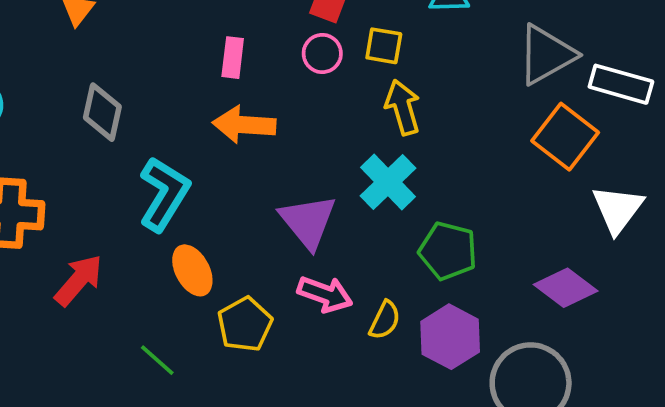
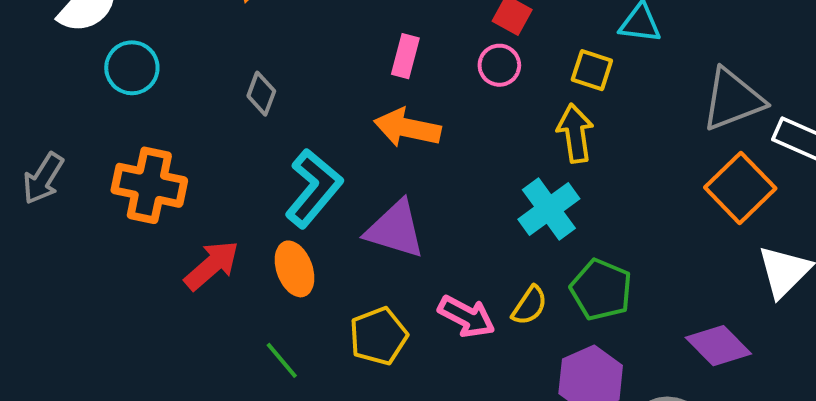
yellow square: (384, 46) -> (592, 70), moved
gray diamond: (102, 112) -> (261, 94), size x0.7
purple triangle: (308, 221) -> (395, 229), moved, turned -42
orange ellipse: (192, 270) -> (294, 269), moved
yellow semicircle: (385, 320) -> (530, 306), moved

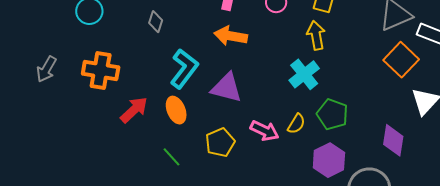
purple diamond: (718, 346) -> (393, 140), turned 56

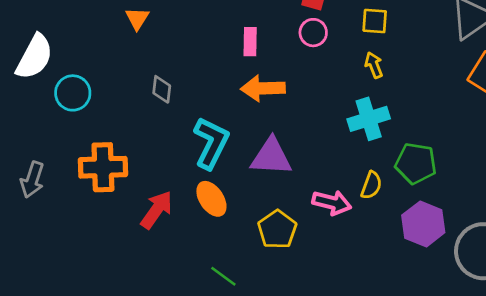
yellow arrow: (316, 35) -> (374, 65), size x0.7
cyan cross: (304, 74) -> (369, 119), turned 32
green line: (172, 157) -> (223, 276), moved

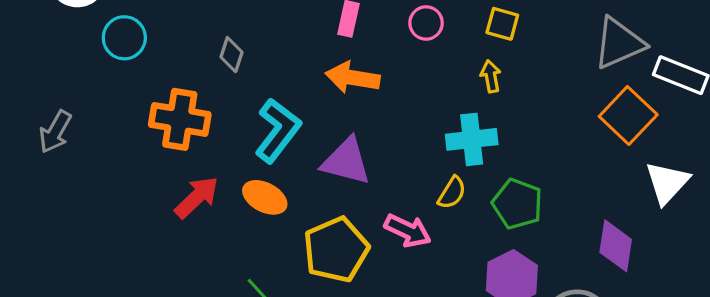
orange cross: (103, 167) -> (180, 119), moved
yellow semicircle: (371, 185) -> (452, 193), moved
orange ellipse: (211, 199) -> (265, 197), turned -40
yellow pentagon: (277, 229) -> (336, 250), size x1.4

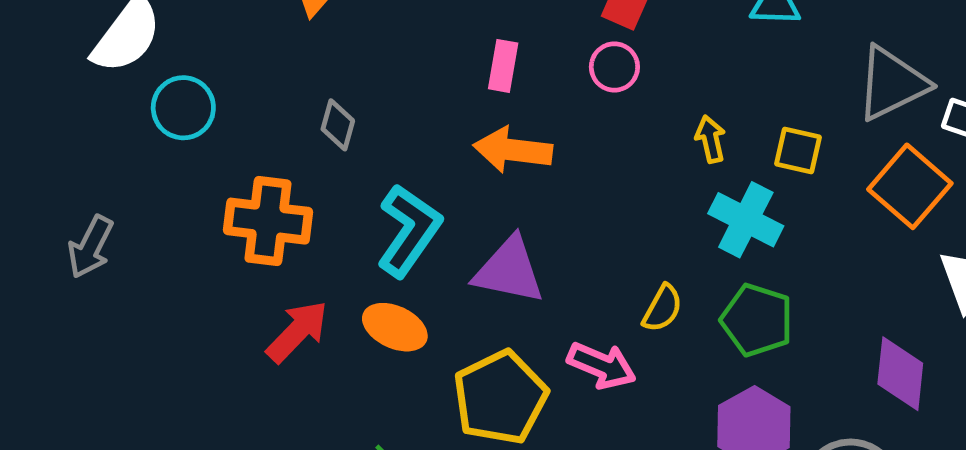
yellow square: (502, 24) -> (798, 150), moved
cyan cross: (472, 139) -> (746, 220), moved, turned 36

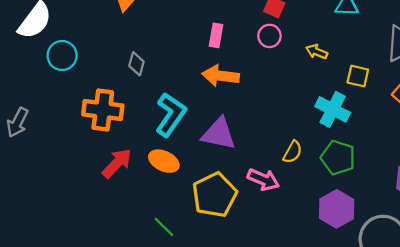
yellow arrow: (710, 139) -> (317, 52), moved, turned -55

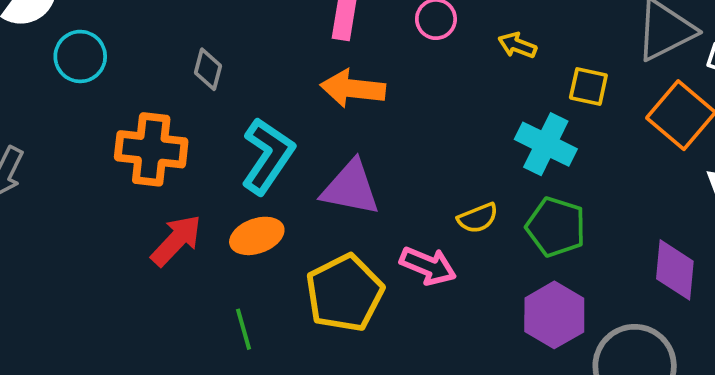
yellow semicircle: (293, 152) -> (478, 218), turned 40
orange ellipse: (164, 161) -> (257, 236), turned -44
green line: (164, 227) -> (244, 329), moved, turned 30

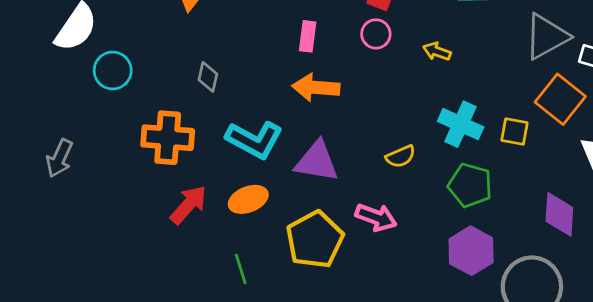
yellow square: (588, 86) -> (514, 132), moved
cyan L-shape: (268, 156) -> (254, 140), turned 86
yellow semicircle: (478, 218) -> (401, 156), moved

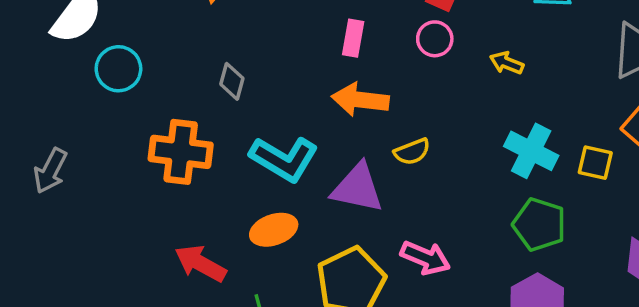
yellow semicircle: (401, 156) -> (412, 152), moved
red arrow: (189, 205) -> (200, 263), moved, turned -105

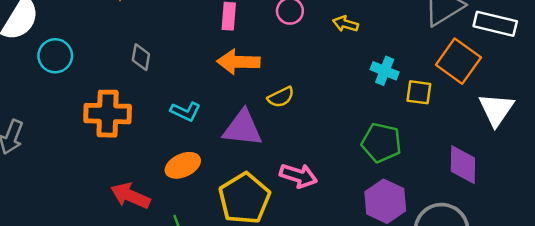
cyan cross: (531, 151) -> (385, 71), moved, size x0.7
cyan L-shape: (284, 159) -> (186, 111), size x0.6

